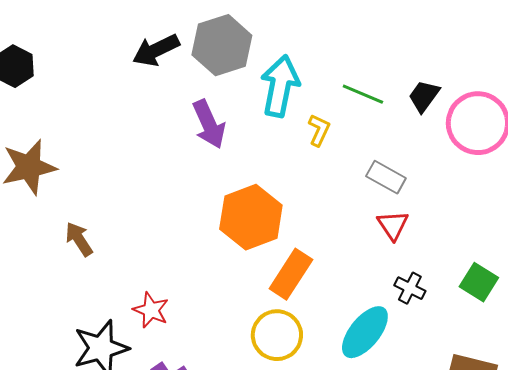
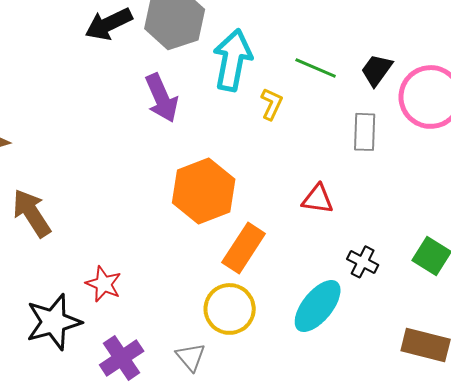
gray rectangle: (386, 177) -> (365, 132), moved, turned 63
red triangle: (393, 225) -> (318, 199), moved, turned -48
brown arrow: (79, 239) -> (32, 213), size x1.4

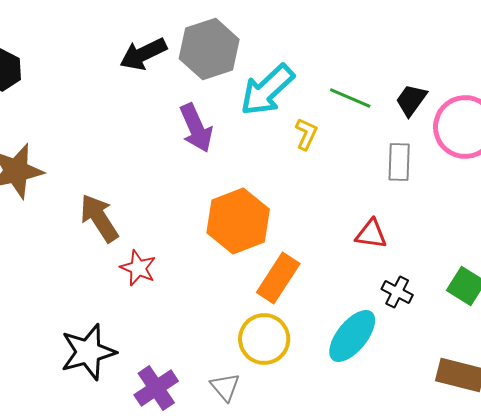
cyan arrow: (233, 60) -> (267, 90), turned -144
red triangle: (318, 199) -> (371, 234), moved
brown arrow: (32, 213) -> (99, 218), moved
red star: (104, 284) -> (138, 268), moved

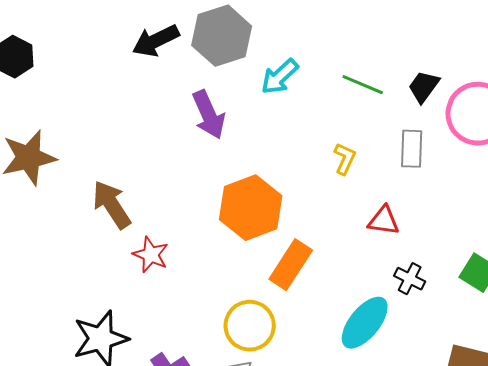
cyan arrow: (267, 90) -> (280, 77), size x0.7
yellow L-shape: (306, 134) -> (345, 159), moved
yellow circle: (264, 339) -> (250, 326), moved

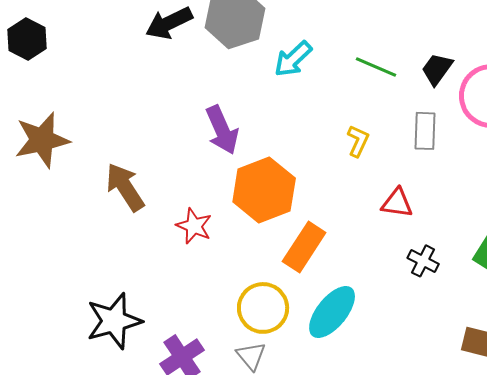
purple arrow: (209, 115) -> (222, 130), moved
red star: (151, 255) -> (194, 226), moved
cyan ellipse: (365, 323) -> (332, 312), moved

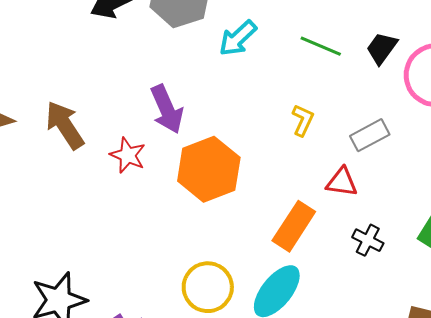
gray rectangle: (425, 131) -> (370, 135), moved, turned 60
brown arrow: (125, 187) -> (65, 125), moved
red star: (194, 226) -> (128, 155), moved
orange rectangle: (304, 247) -> (294, 226), moved

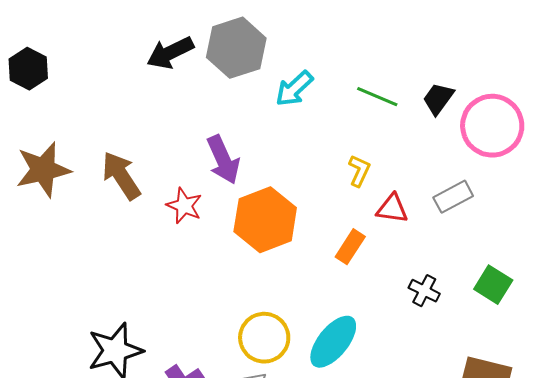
gray rectangle: (370, 135) -> (453, 197), moved
red triangle: (342, 182) -> (392, 209), moved
orange rectangle: (294, 226) -> (350, 247), moved, size x0.7

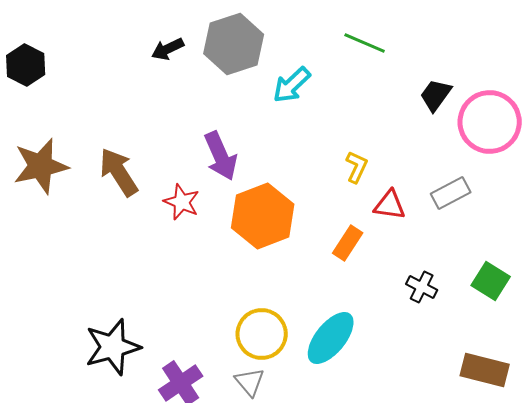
black arrow: (170, 53) -> (168, 49), size x0.7
green line: (377, 97) -> (365, 43), moved

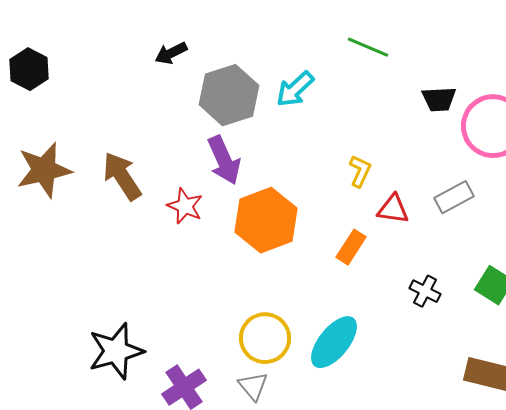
gray hexagon: (234, 44) -> (229, 95), moved
black trapezoid: (436, 95) -> (439, 99), turned -129

